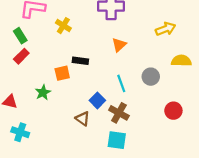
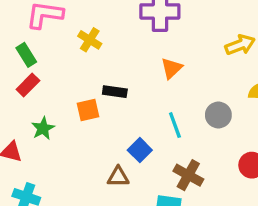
green star: (43, 92) -> (43, 128), moved
brown cross: (119, 113) -> (188, 175), moved
brown triangle: (83, 119) -> (118, 177), turned -35

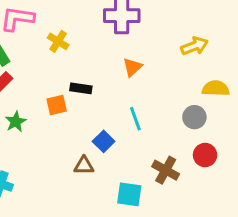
gray circle: (218, 115) -> (194, 117), moved
brown cross: (188, 175) -> (166, 170), moved

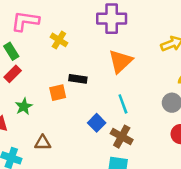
orange triangle: (132, 67) -> (120, 61), size x1.5
brown triangle: (84, 166) -> (43, 143), moved
brown cross: (166, 170) -> (122, 137), moved

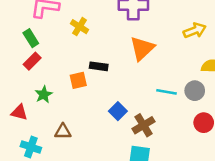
cyan line: (123, 104) -> (167, 92), moved, turned -60
brown cross: (122, 137) -> (144, 125), turned 30

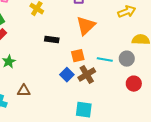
orange square: (78, 80) -> (78, 56), moved
brown cross: (144, 125) -> (87, 75), moved

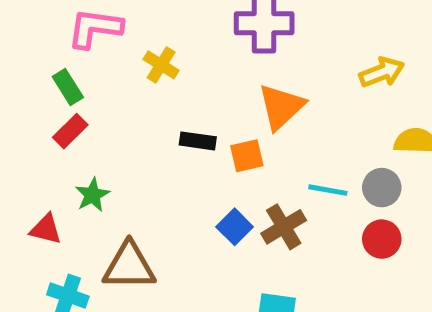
orange square: (78, 56) -> (247, 156), moved
red circle: (134, 84) -> (382, 239), moved
brown triangle: (24, 91) -> (129, 266), size x1.6

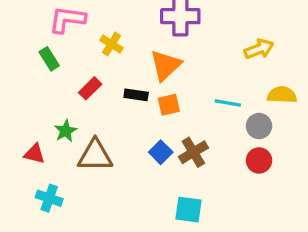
orange triangle: (281, 107) -> (166, 65), moved
red rectangle: (70, 131) -> (90, 88), moved
cyan line: (328, 190) -> (228, 103), moved
brown triangle: (129, 266) -> (95, 156), moved

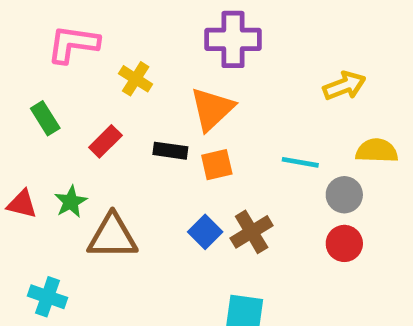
green rectangle: (49, 59) -> (45, 118), moved
red triangle: (34, 154) -> (22, 204), moved

